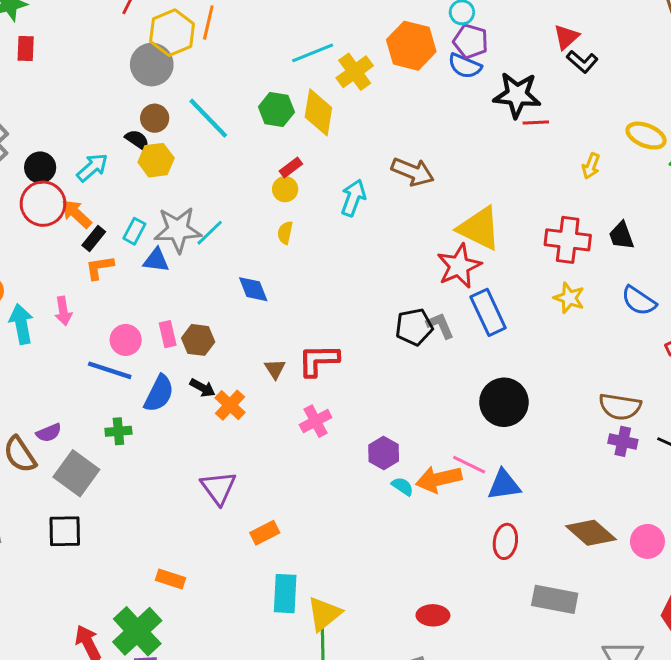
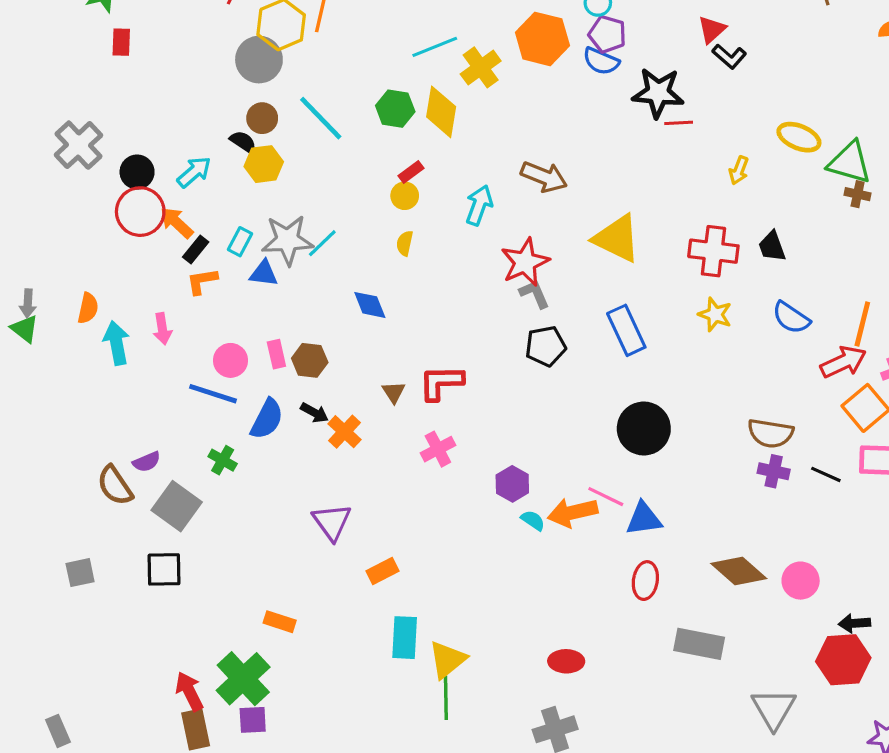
red star: (459, 266) -> (525, 262), moved
gray L-shape: (440, 325) -> (535, 294), moved
green cross: (118, 431) -> (223, 460), turned 35

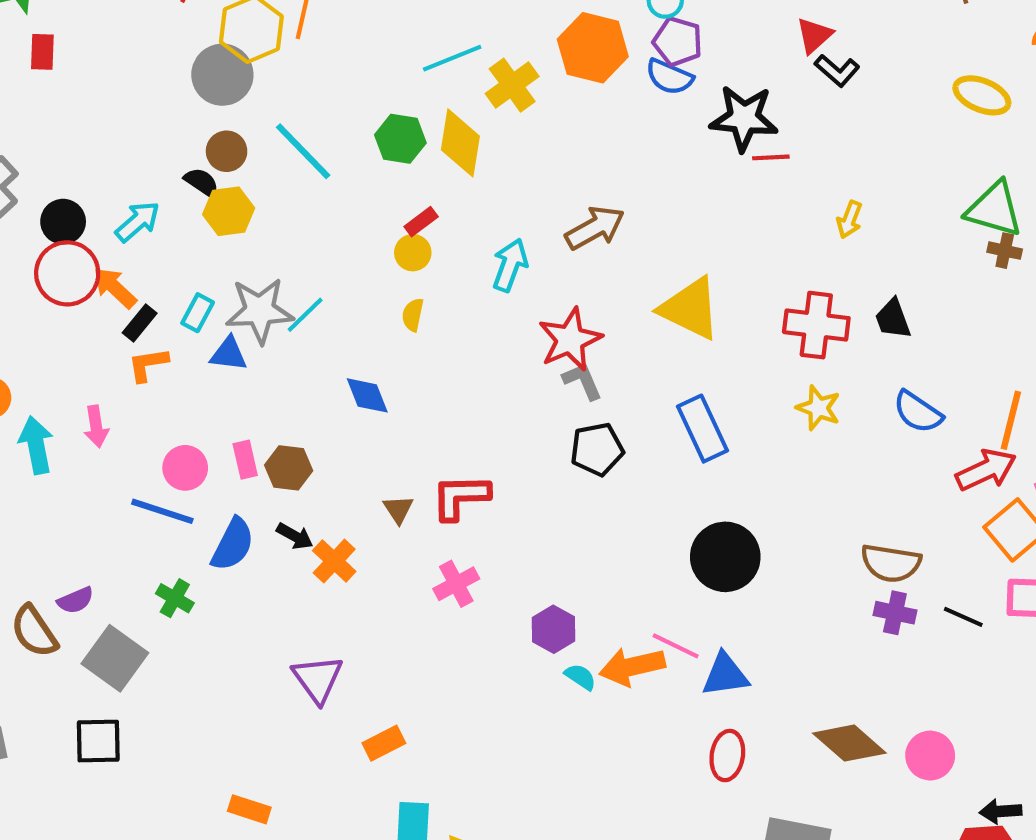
yellow ellipse: (799, 137) -> (982, 95), moved
brown arrow: (544, 177) -> (595, 228), turned -51

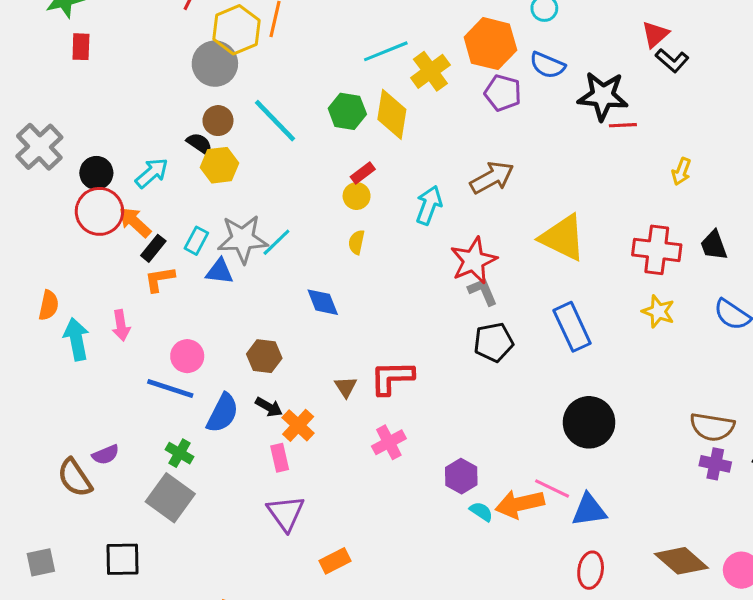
purple pentagon: (678, 42) -> (503, 93), moved
pink rectangle: (245, 460) -> (280, 458), moved
gray square: (115, 658) -> (170, 498), moved

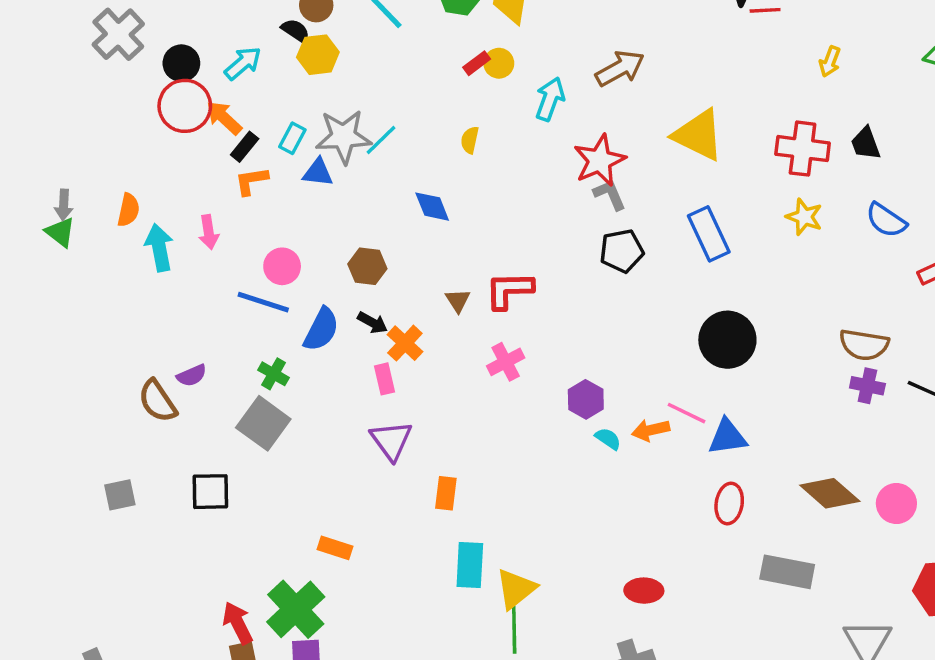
yellow circle: (357, 196) -> (499, 63), moved
orange arrow: (520, 504) -> (651, 430), size x0.7
orange rectangle: (335, 561) -> (446, 493), turned -56

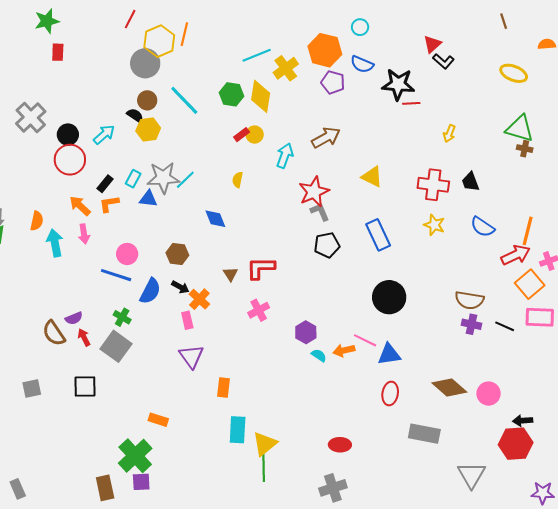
orange arrow: (224, 118) -> (80, 206), moved
yellow triangle: (698, 135) -> (372, 177), size x0.7
red arrow: (238, 623) -> (84, 337), moved, size x0.7

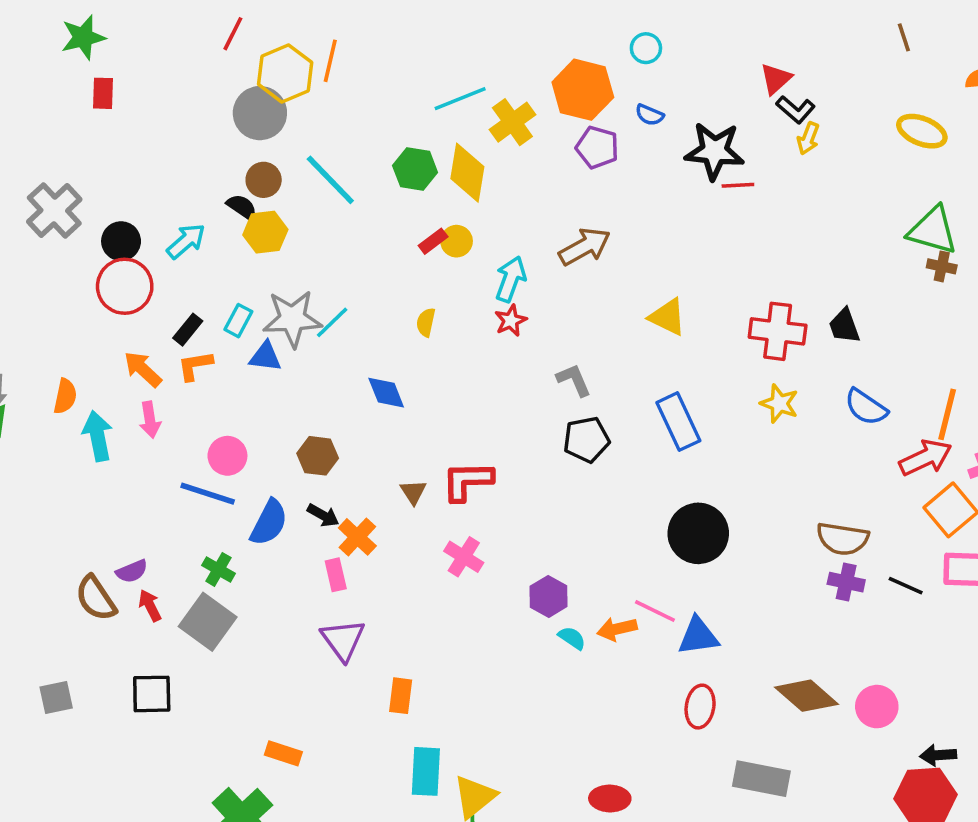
blue semicircle: (362, 64) -> (650, 115), size x0.7
yellow arrow: (449, 134) -> (808, 138), moved
red star: (314, 192) -> (511, 321), moved, size x0.6
pink cross: (259, 310) -> (464, 557), turned -30

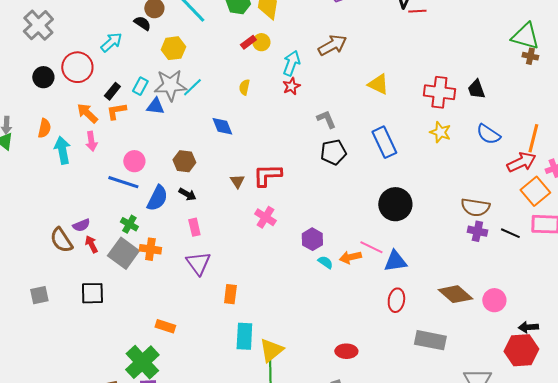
yellow hexagon: (265, 232) -> (173, 48), moved
black circle: (121, 241) -> (43, 77), moved
orange cross: (357, 537) -> (150, 249), moved, turned -35

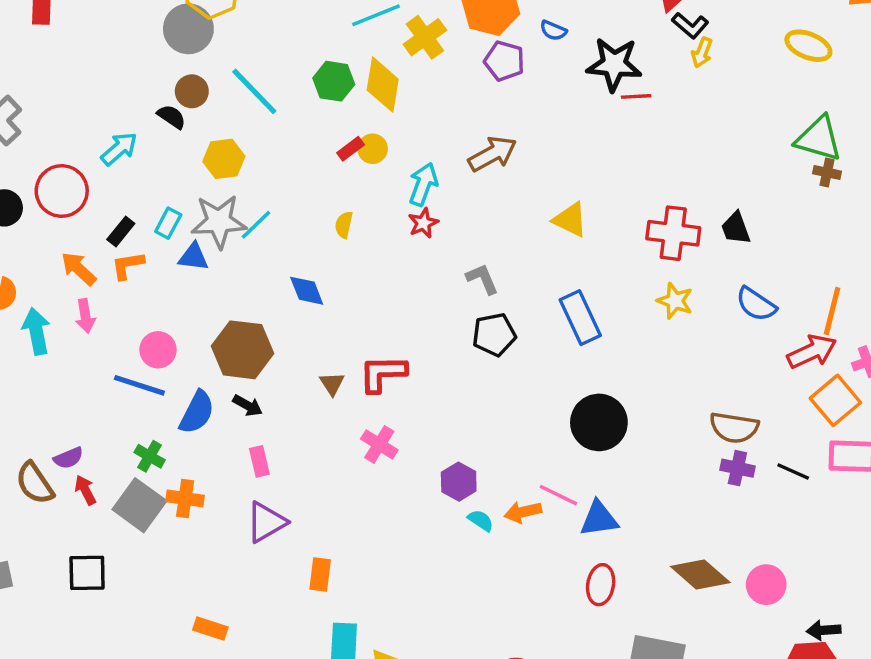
brown hexagon: (184, 161) -> (242, 350), size x1.6
purple triangle: (198, 263) -> (266, 522), turned 36

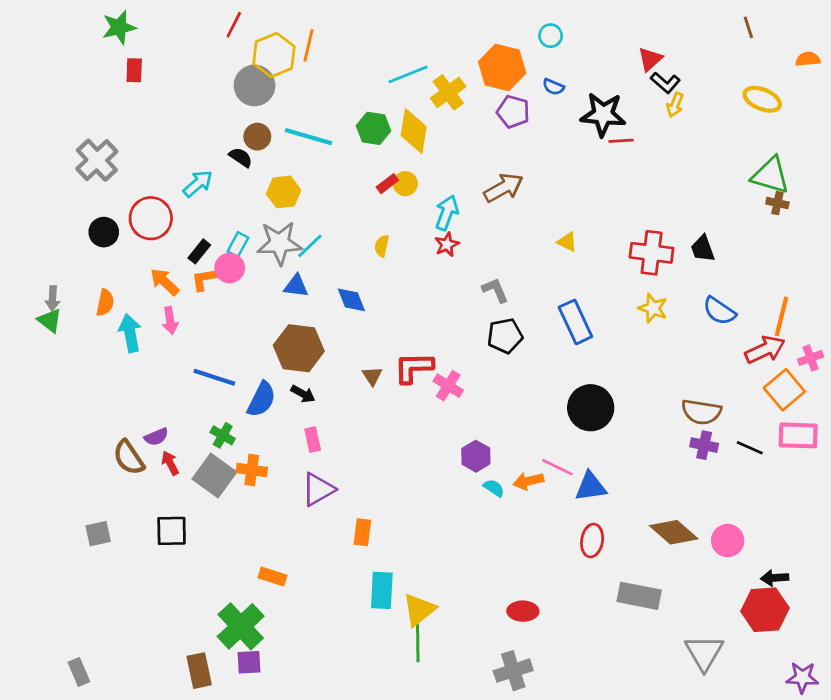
cyan line: (254, 91) -> (308, 137), turned -30
yellow triangle: (570, 220) -> (567, 242), size x0.7
blue triangle: (193, 257) -> (296, 286), moved
pink circle: (158, 350) -> (230, 268), moved
pink cross: (379, 444) -> (448, 386), moved

